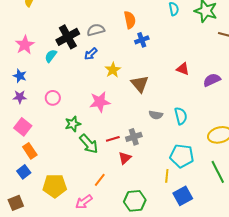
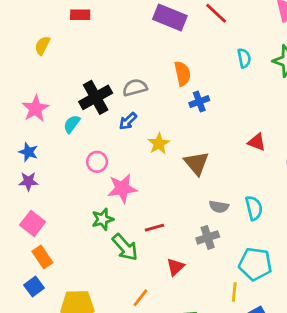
pink circle: (53, 98) -> (97, 162), moved
pink star: (100, 102) -> (122, 188), moved
gray cross: (134, 137) -> (208, 237), moved
red line: (113, 139) -> (154, 228), moved

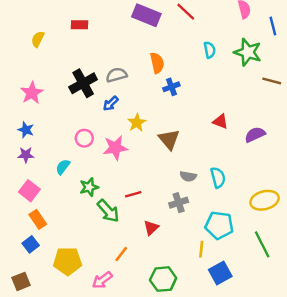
red rectangle: (80, 15) -> (80, 25), moved
cyan semicircle: (72, 124) -> (63, 167), moved
pink star: (122, 188) -> (115, 148), moved

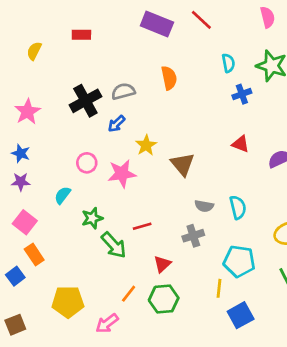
blue cross: (171, 87) -> (242, 94), moved
blue square: (31, 244) -> (15, 276), moved
green hexagon: (163, 279) -> (164, 299), moved

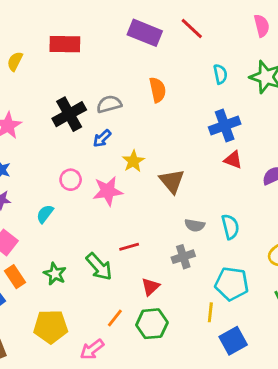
red rectangle: (81, 35) -> (65, 44), size x1.5
blue cross: (242, 94) -> (225, 125), moved, size x1.5
green star: (92, 218) -> (55, 274), moved, turned -30

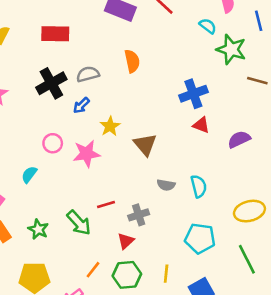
red rectangle: (65, 44) -> (55, 34), moved
cyan semicircle: (220, 74) -> (208, 26), moved, turned -42
gray cross: (183, 257) -> (139, 215), moved
yellow line: (210, 312) -> (166, 274), moved

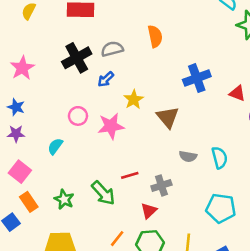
blue cross: (193, 94) -> (197, 78), moved
red triangle: (201, 125) -> (237, 93), moved

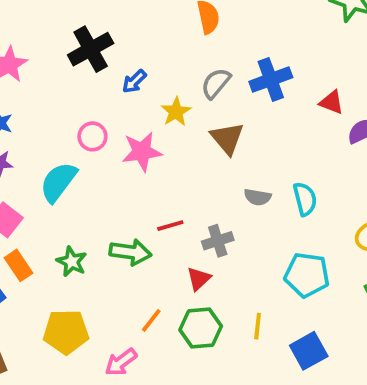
gray semicircle: (112, 49) -> (216, 83), moved, turned -35
cyan semicircle: (55, 146) -> (58, 182), size x1.6
green arrow: (103, 193) -> (130, 252), turned -40

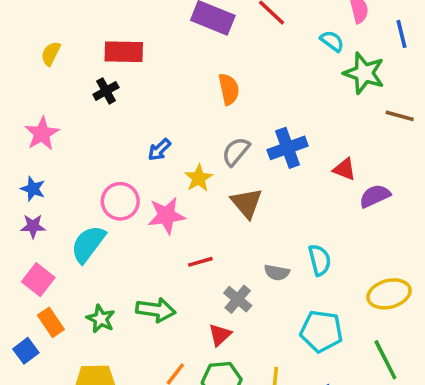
black cross: (91, 49) -> (106, 91), moved, size x0.6
pink circle: (92, 136) -> (120, 201), size x1.4
gray semicircle: (258, 197) -> (277, 273), moved
red line: (170, 226) -> (200, 262), moved
gray cross: (218, 241) -> (238, 299), turned -32

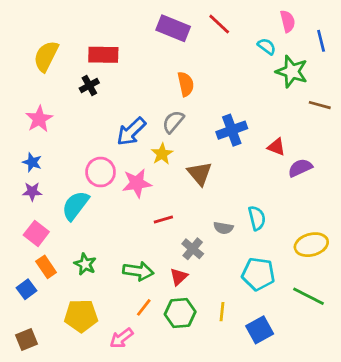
yellow semicircle: (51, 54) -> (46, 56), size x1.6
blue arrow: (159, 150) -> (131, 132), size x1.6
gray semicircle: (236, 151) -> (173, 122), moved
green arrow: (156, 310) -> (138, 271), moved
green line: (385, 360) -> (309, 296), turned -36

